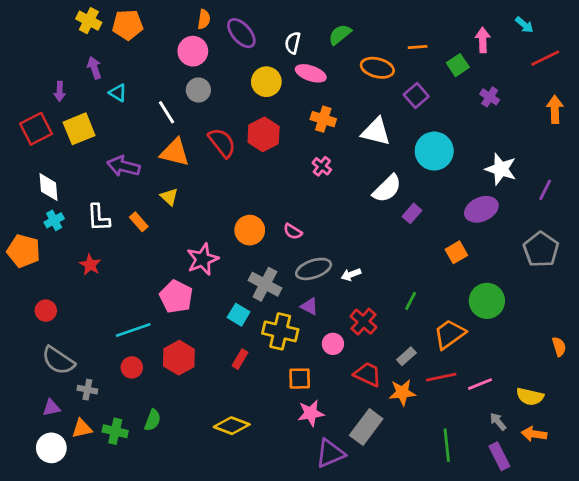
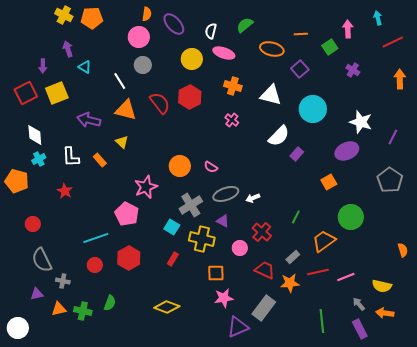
cyan arrow: (524, 25) -> (378, 18), turned -144
gray cross: (265, 284) -> (191, 205), turned 30
gray semicircle: (58, 360) -> (42, 260), turned 30
white circle: (51, 448) -> (18, 328), moved

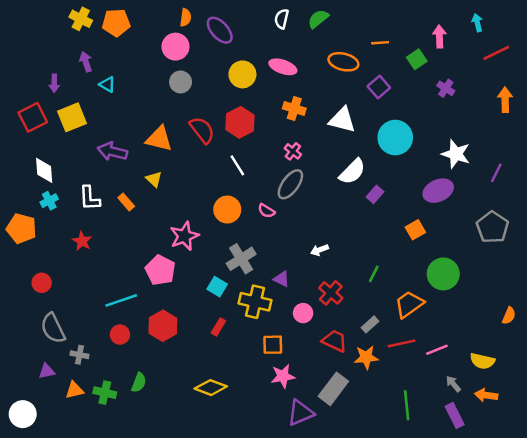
green semicircle: (245, 25) -> (318, 19), moved
white semicircle: (211, 31) -> (282, 19), moved
white line: (120, 81) -> (237, 165), moved
gray ellipse: (226, 194) -> (290, 184), moved, turned -35
orange semicircle: (403, 250) -> (509, 316), turned 40

